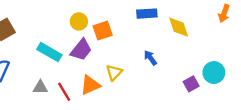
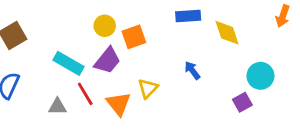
cyan circle: (214, 73) -> (260, 76), moved
orange triangle: (90, 85) -> (119, 104), turned -45
red line: (64, 92) -> (85, 94), moved

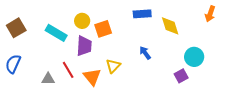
purple trapezoid: (107, 61) -> (84, 46), turned -35
cyan rectangle: (69, 63) -> (56, 33), moved

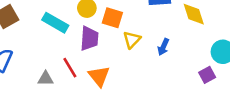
orange square: (103, 29) -> (112, 18), turned 36
blue arrow: (145, 53) -> (163, 47), turned -120
yellow triangle: (113, 66) -> (132, 40), moved

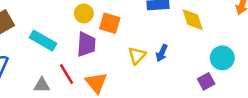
cyan rectangle: (55, 23) -> (43, 41), moved
yellow triangle: (132, 40) -> (137, 55), moved

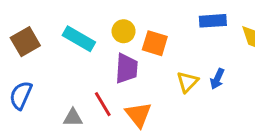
cyan rectangle: (43, 41) -> (79, 39), moved

